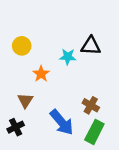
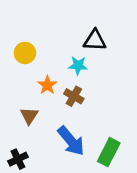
black triangle: (91, 46) -> (95, 40), moved
brown cross: (91, 105) -> (74, 96), moved
black cross: (16, 127) -> (18, 159), moved

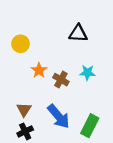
cyan star: (78, 66) -> (87, 73), moved
brown triangle: (29, 116) -> (24, 110), moved
black cross: (18, 159) -> (25, 131), moved

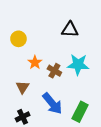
cyan star: (87, 73) -> (78, 64), size x1.5
brown triangle: (24, 110) -> (23, 87), moved

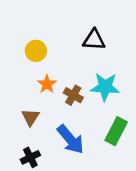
yellow circle: (18, 39) -> (36, 51), moved
green rectangle: (80, 112) -> (116, 131), moved

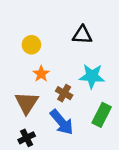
brown cross: (73, 95) -> (64, 93), moved
brown triangle: (30, 117) -> (27, 103), size x1.5

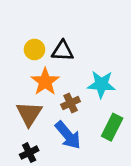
black triangle: (82, 35) -> (63, 51), moved
orange star: (41, 74) -> (45, 82), size x1.5
brown cross: (64, 93) -> (71, 103), turned 35

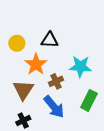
yellow circle: (34, 50) -> (17, 43), moved

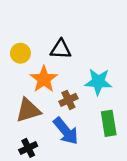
brown triangle: (23, 90) -> (28, 110), turned 40
green rectangle: (89, 100) -> (109, 123), turned -36

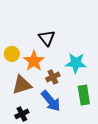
black triangle: (61, 49) -> (47, 38), turned 48
yellow circle: (20, 53) -> (12, 54), moved

